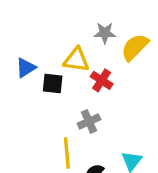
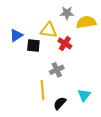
yellow semicircle: (135, 47) -> (86, 22), turned 36

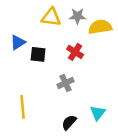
yellow triangle: (49, 30) -> (51, 17), moved
yellow line: (43, 90) -> (23, 107), moved

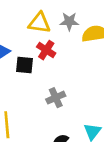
red cross: (75, 52) -> (46, 50), moved

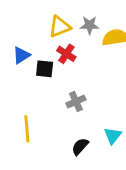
yellow triangle: (39, 23) -> (60, 27), turned -30

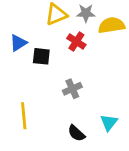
red cross: (66, 54) -> (76, 41), moved
black semicircle: (80, 147) -> (76, 133), turned -90

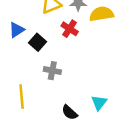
black square: (41, 56) -> (38, 42), turned 35
gray cross: (72, 89) -> (52, 71), moved, turned 35

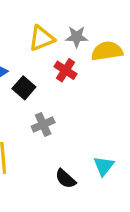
gray cross: (52, 71) -> (43, 124), turned -35

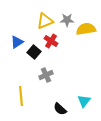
red cross: (65, 70) -> (51, 41), moved

